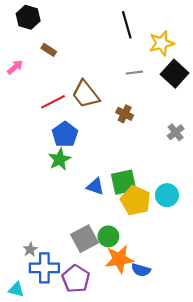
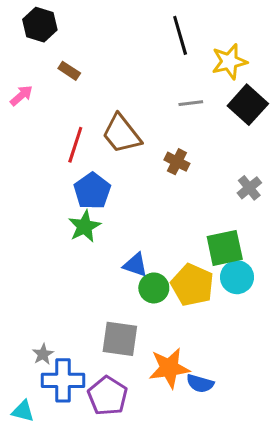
red line: (53, 102) -> (75, 145), turned -45
green square: (124, 182) -> (225, 248), moved
green circle: (108, 236) -> (154, 288), moved
gray square: (85, 239) -> (120, 339), turned 36

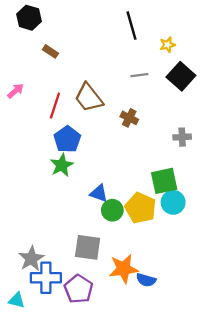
yellow star: (229, 62) -> (167, 45), size x0.6
pink arrow: (21, 95) -> (16, 91), moved
gray cross: (249, 188) -> (182, 137), turned 36
gray star: (43, 354) -> (31, 259), size x1.6

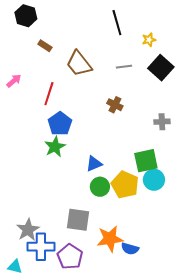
brown trapezoid: (89, 98) -> (79, 64), moved
blue triangle: (99, 193) -> (94, 164), moved, turned -42

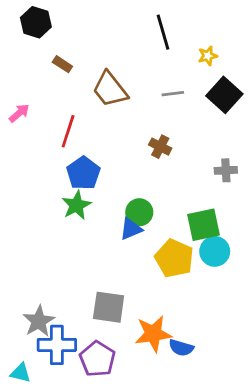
green circle: (100, 187) -> (139, 212), moved

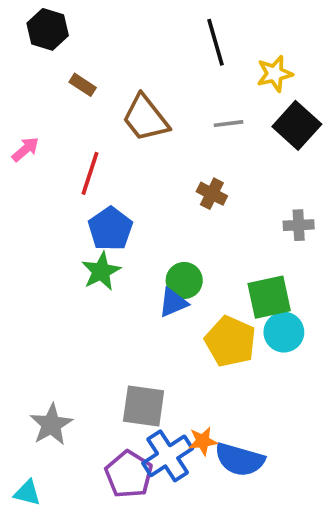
yellow star: (208, 56) -> (275, 74), size x1.4
orange star: (153, 334) -> (203, 441), size x0.6
blue cross: (57, 345) -> (168, 456), moved, turned -33
blue semicircle: (181, 348) -> (240, 460), size x1.5

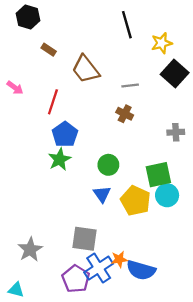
gray line: (229, 124) -> (130, 85), moved
pink arrow: (25, 149) -> (15, 88), turned 77
blue triangle: (173, 303) -> (102, 194), moved, turned -42

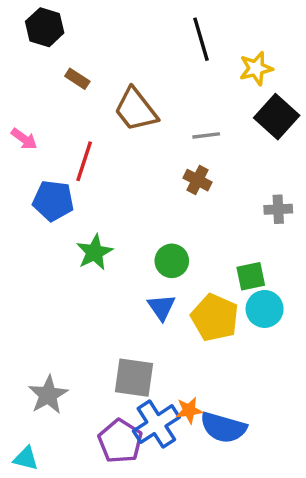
blue pentagon: (65, 134) -> (53, 201), moved, turned -30
green square: (158, 175) -> (251, 276), size x0.7

